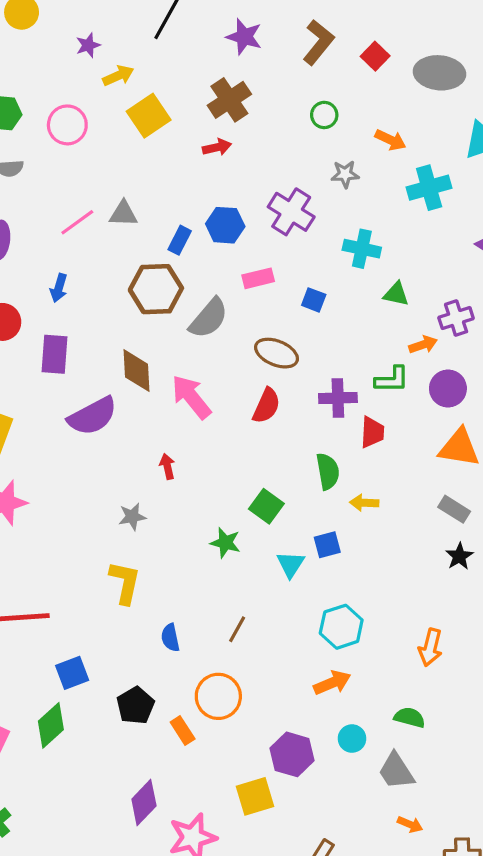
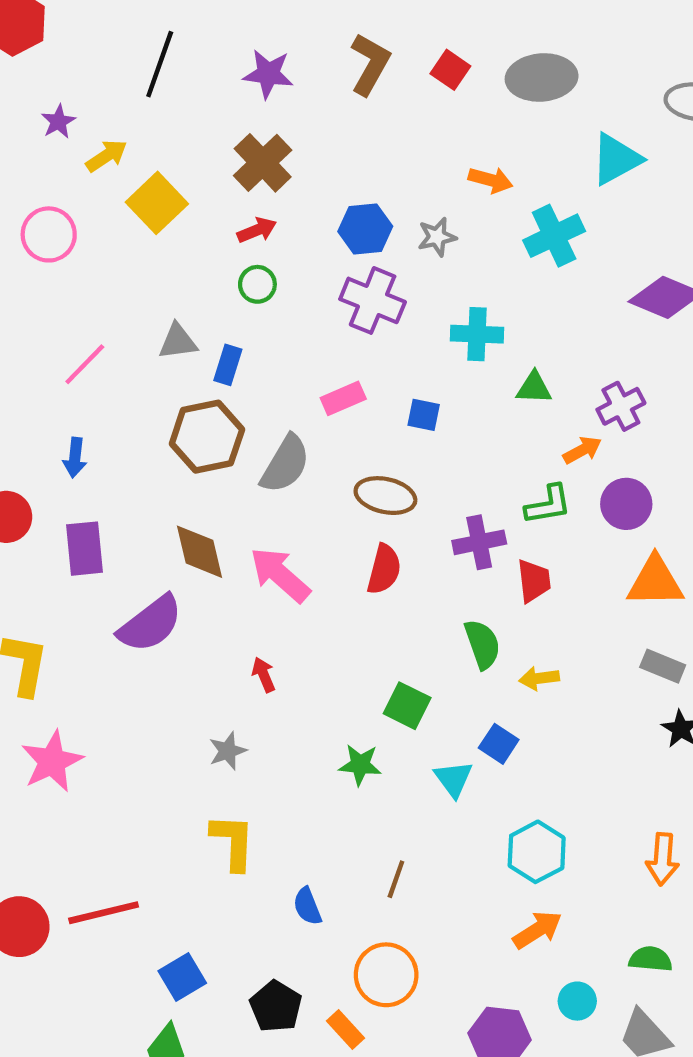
green circle: (324, 115) -> (257, 284), moved
gray triangle: (123, 214) -> (178, 342), moved
blue hexagon: (225, 225) -> (365, 229), moved
blue square: (327, 545) -> (499, 744), turned -32

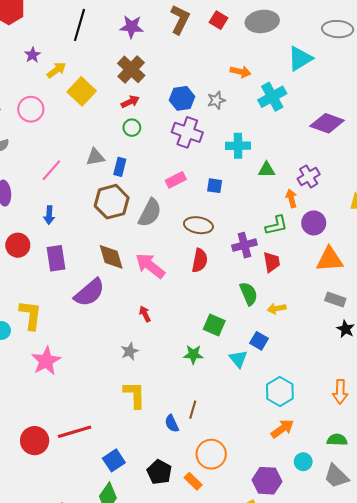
orange arrow: (582, 450) -> (291, 198), turned -72
brown line: (396, 879) -> (193, 410), moved

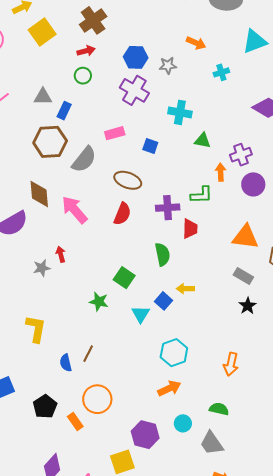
cyan cross: (272, 97) -> (221, 72), size x0.6
purple circle: (314, 223) -> (253, 184), moved
yellow arrow: (277, 309) -> (185, 289), moved
gray star: (130, 351) -> (42, 268), moved

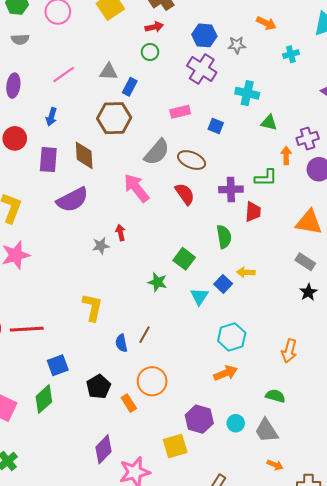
gray semicircle: (84, 159) -> (157, 152), moved
brown diamond: (39, 194) -> (84, 155), moved
red semicircle: (122, 214) -> (185, 194), turned -60
cyan circle: (183, 423) -> (236, 423), moved

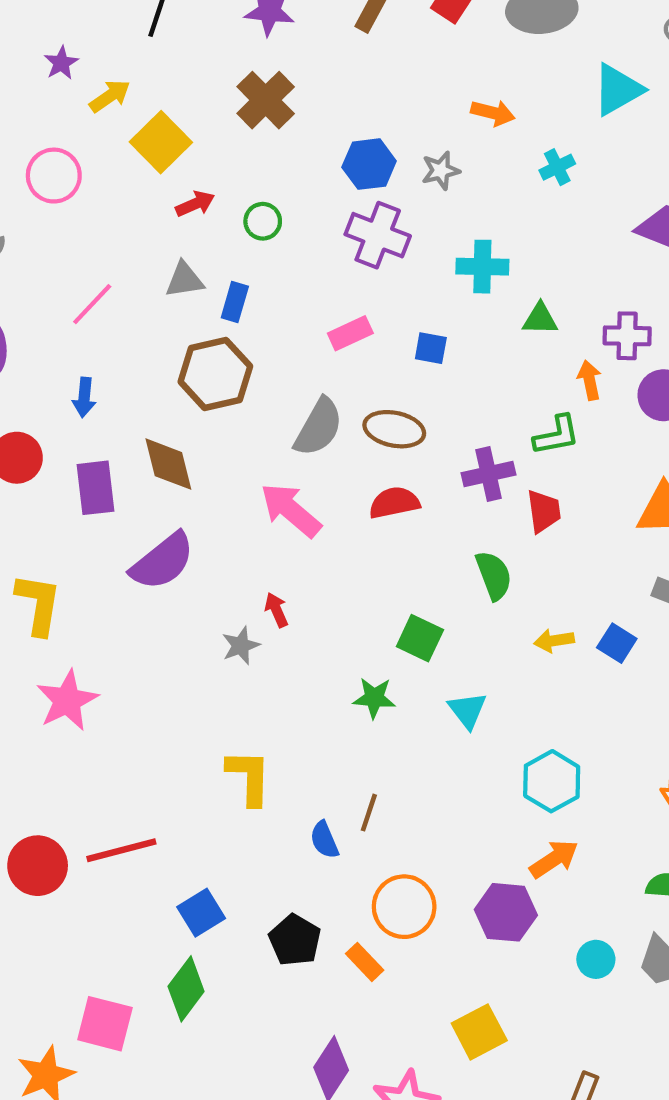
red arrow: (154, 27) -> (195, 204), moved
purple cross: (308, 138) -> (627, 336), turned 30
red semicircle: (185, 194) -> (394, 503), turned -55
blue square: (223, 284) -> (617, 643), moved
purple hexagon: (199, 419) -> (506, 912), moved

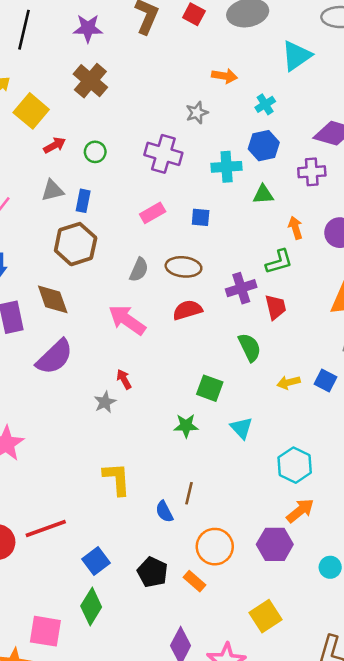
blue hexagon: (369, 164) -> (264, 146), moved
purple cross: (627, 336) -> (312, 172), moved
gray semicircle: (319, 427) -> (139, 270), size x0.7

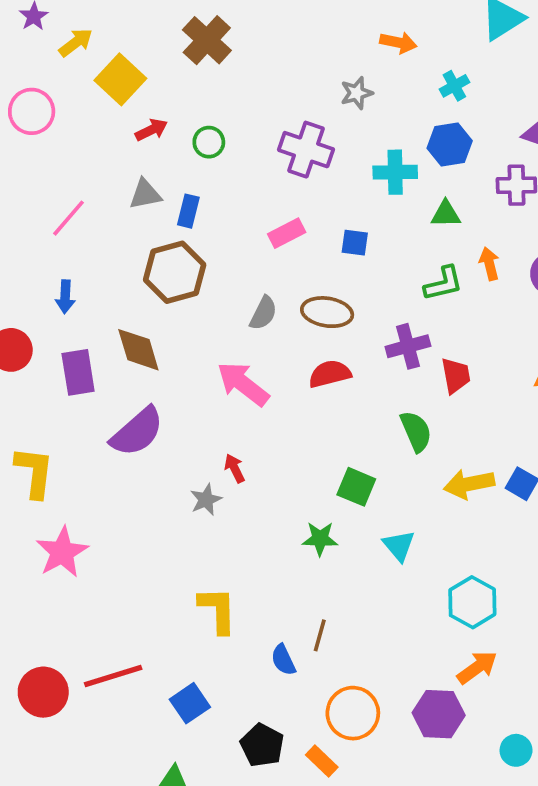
green L-shape: (279, 262) -> (443, 283), moved
yellow arrow: (289, 382) -> (469, 484), size x1.5
blue square: (96, 561) -> (190, 703), moved

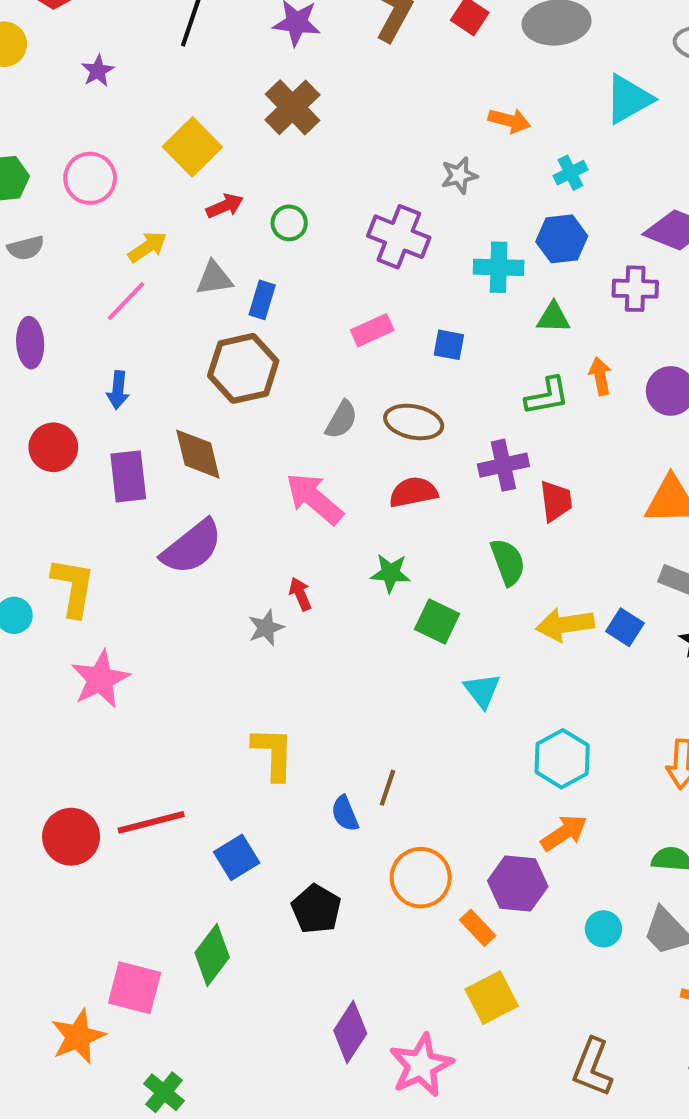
yellow arrow: (76, 43) -> (147, 247), moved
green star: (320, 539) -> (391, 573), moved
orange rectangle: (322, 761) -> (478, 928), moved

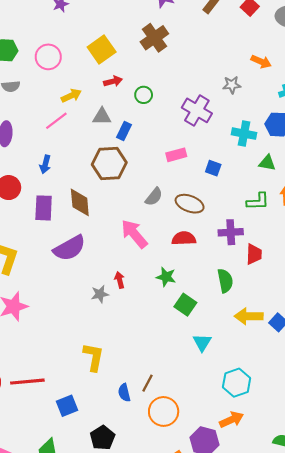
orange circle: (421, 878) -> (164, 411), moved

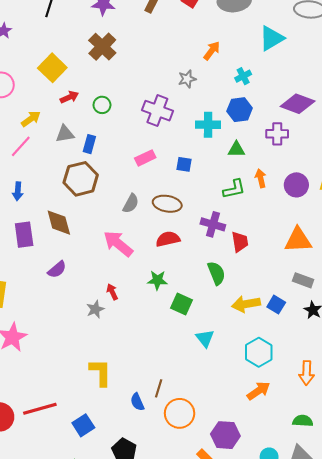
orange arrow: (261, 62) -> (212, 51), turned -66
purple cross: (231, 232) -> (213, 224), turned 30
purple semicircle: (69, 248) -> (57, 269), size x0.6
cyan hexagon: (237, 383) -> (259, 352), moved
orange arrow: (232, 420) -> (259, 391), moved

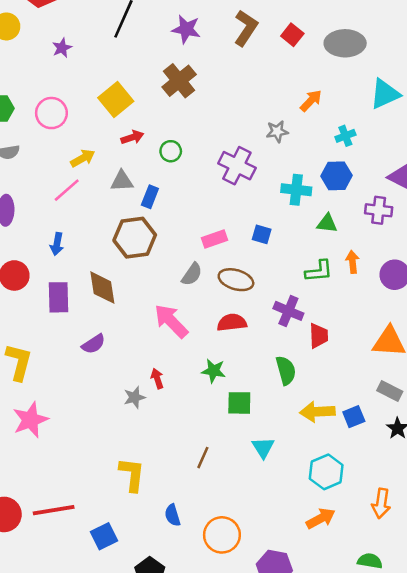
pink rectangle: (145, 158) -> (214, 239), moved
green square: (181, 304) -> (239, 403), turned -30
blue square: (276, 305) -> (354, 417), turned 30
brown line: (159, 388) -> (203, 458), moved

